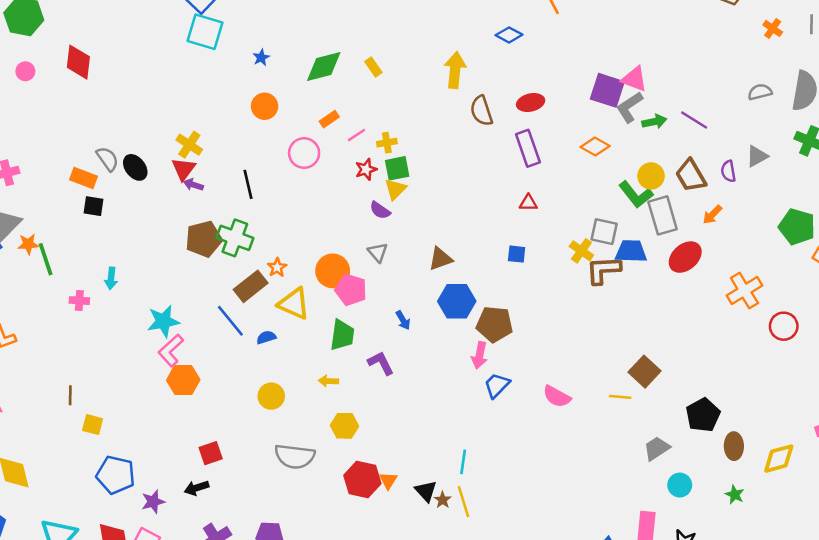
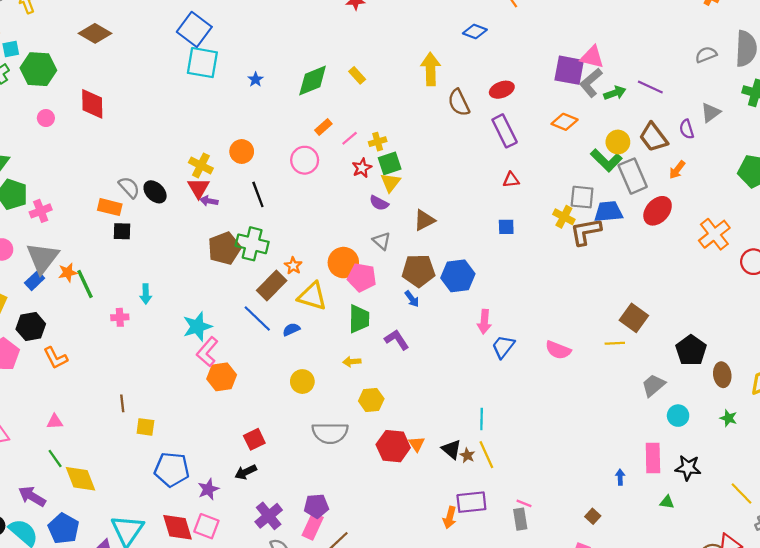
orange circle: (265, 106) -> (242, 152), moved
brown triangle: (440, 259) -> (424, 220), moved
brown pentagon: (495, 324) -> (419, 271), moved

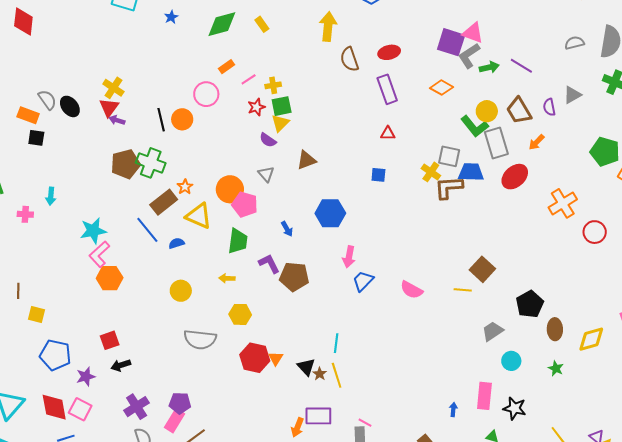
orange circle: (242, 152) -> (182, 119), moved
brown pentagon: (419, 271) -> (294, 277), moved
red square: (254, 439) -> (110, 340), moved

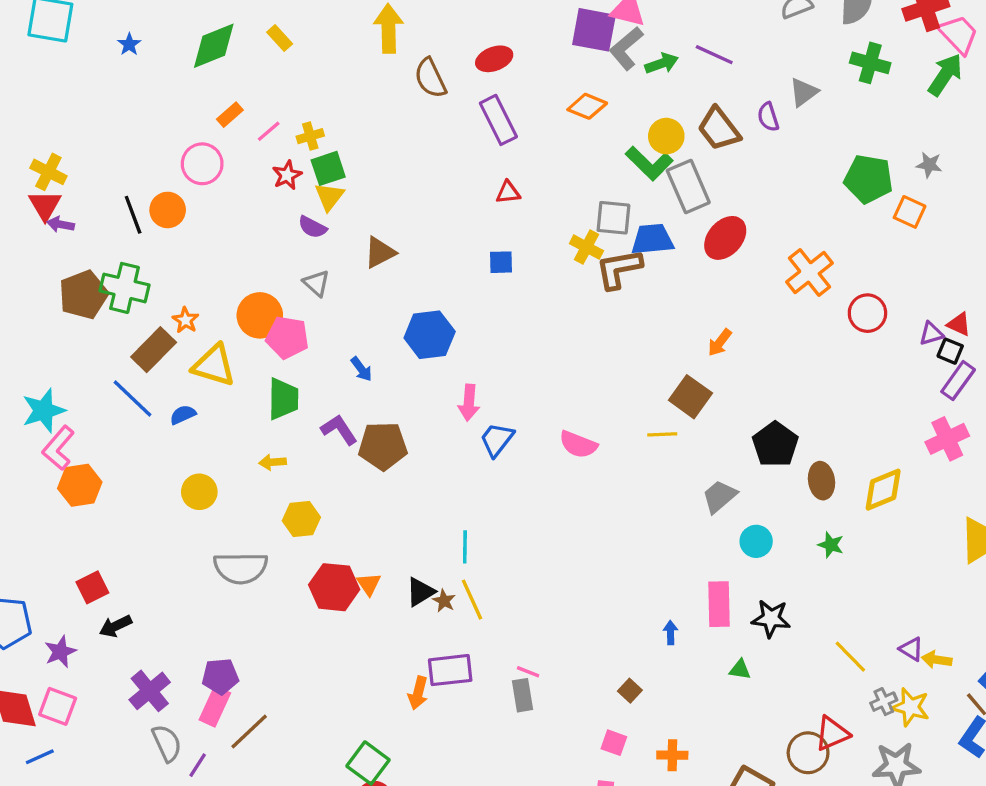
orange arrow: (537, 142) -> (720, 342), moved
black triangle: (306, 367) -> (420, 592), turned 48

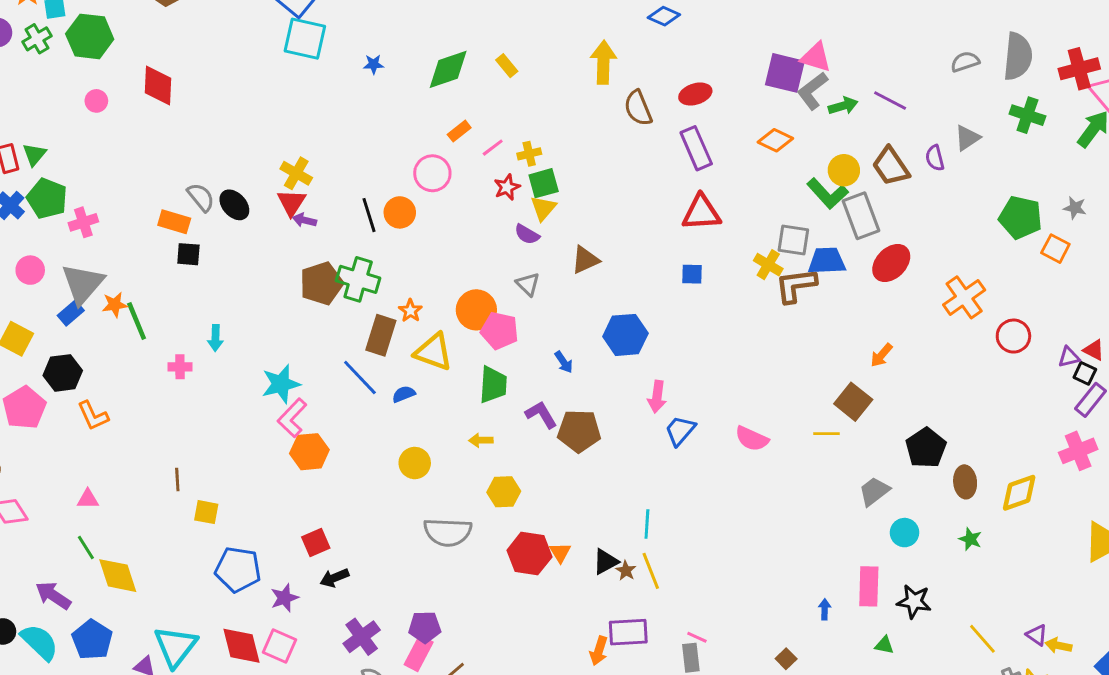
blue star: (129, 44) -> (373, 64), turned 30
red triangle: (508, 192) -> (701, 213), size x1.8
brown rectangle: (154, 350) -> (381, 335), turned -30

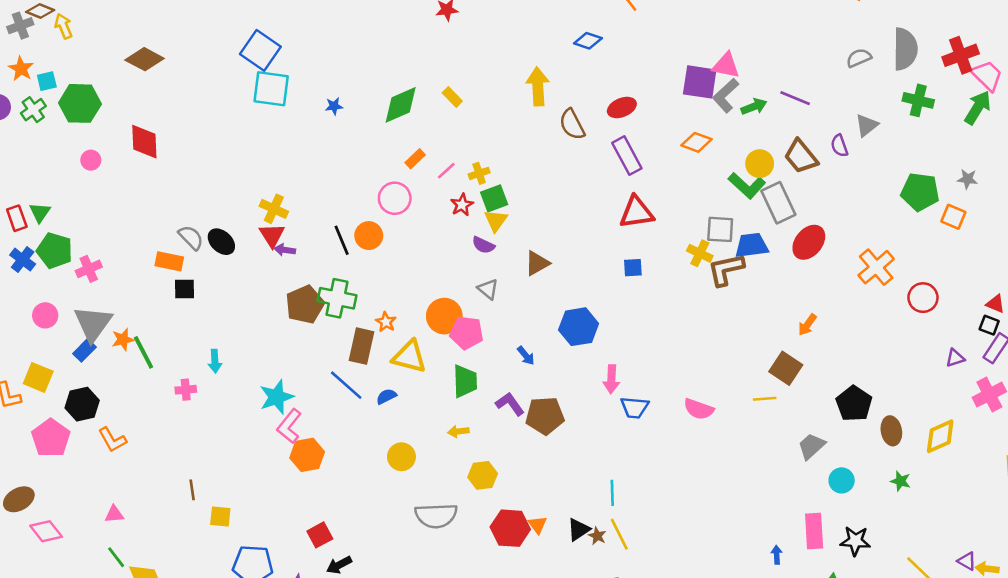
purple triangle: (1069, 357) -> (955, 358), moved
blue trapezoid: (680, 431) -> (634, 407), turned -120

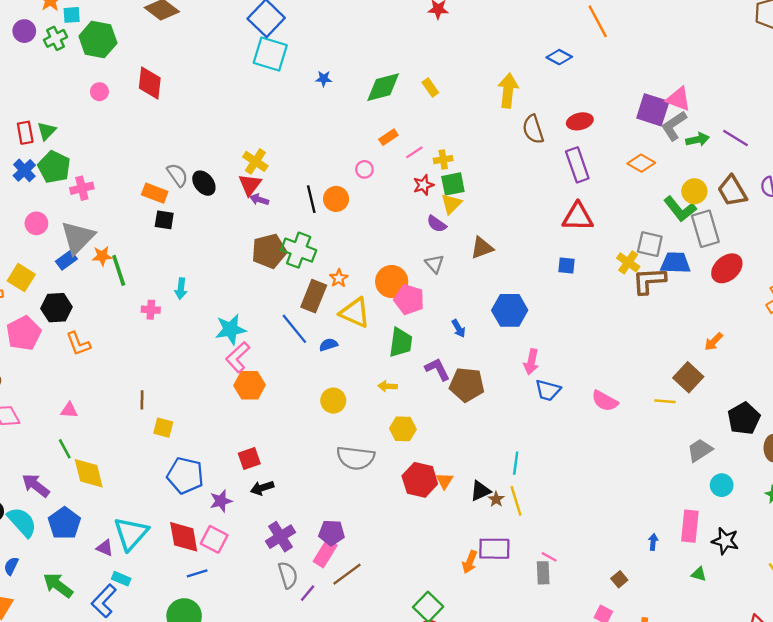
pink circle: (395, 198) -> (364, 169), size x0.6

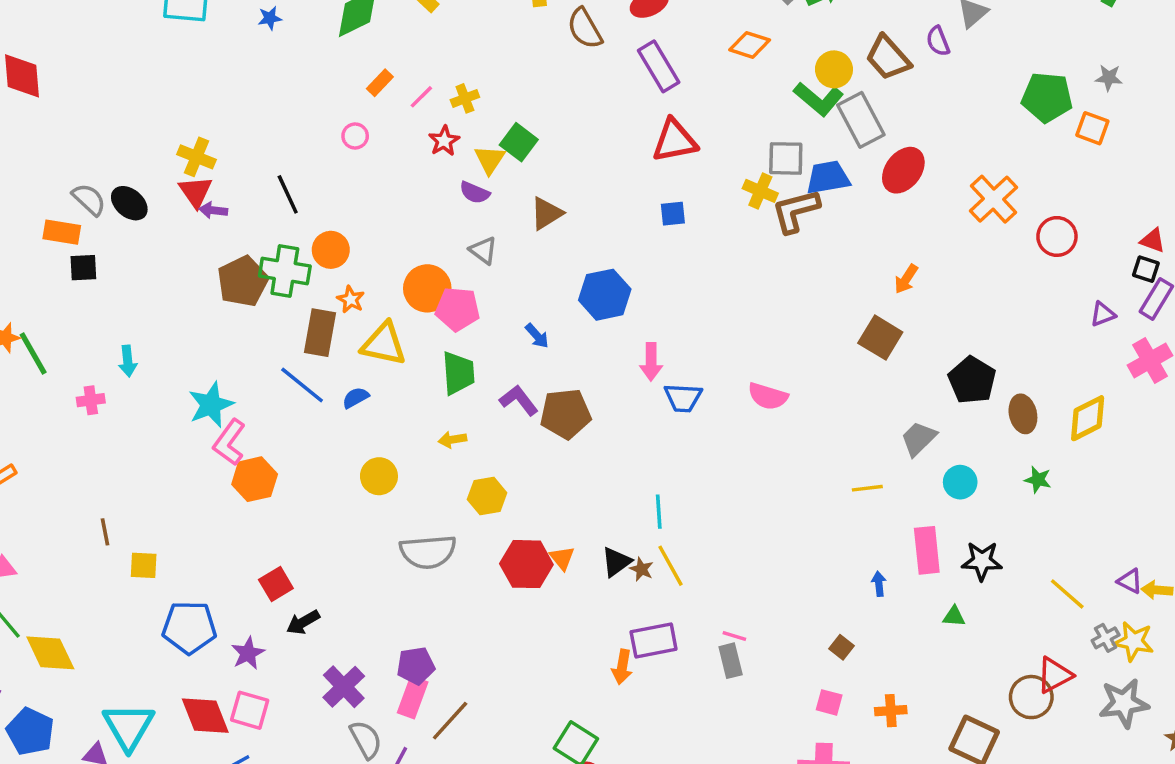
green square: (453, 184) -> (519, 142), moved, turned -30
orange circle: (336, 199) -> (331, 250), moved
yellow line: (665, 401) -> (867, 488), moved

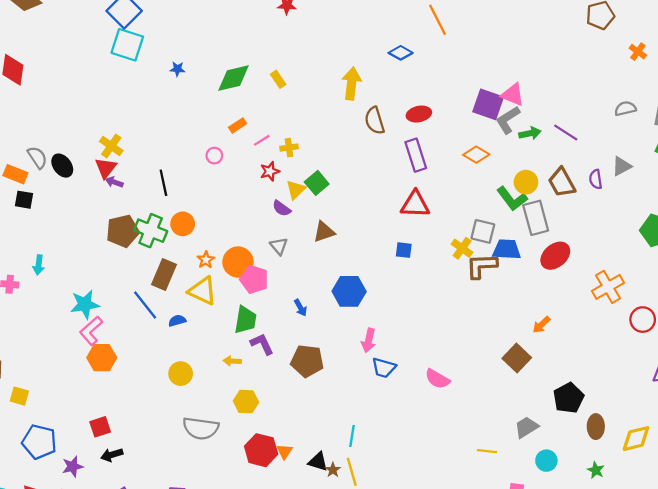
orange star: (351, 299) -> (206, 260), moved
purple L-shape: (519, 400) -> (262, 344), moved
black triangle: (616, 562) -> (318, 462), turned 40

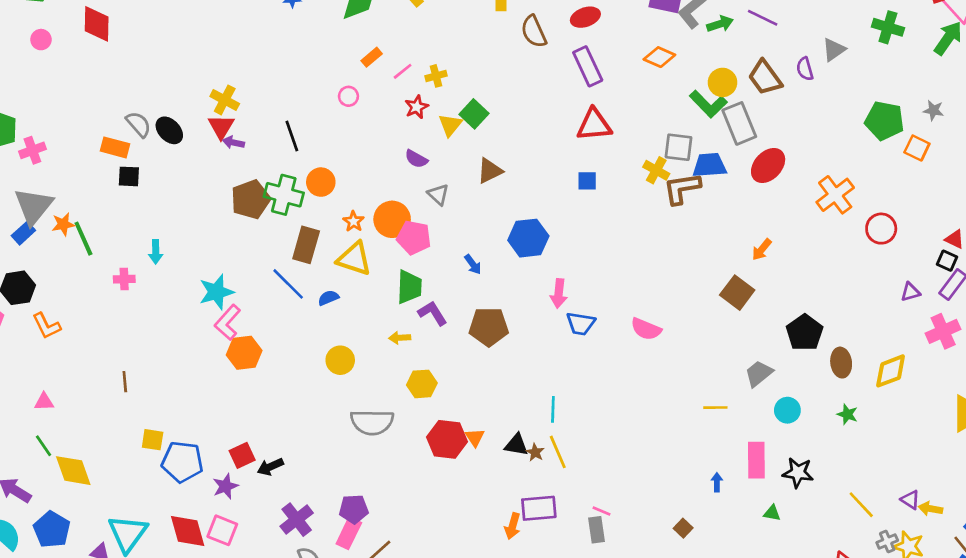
purple semicircle: (282, 208) -> (416, 159), moved
yellow square: (19, 396) -> (153, 440), moved
red square: (100, 427) -> (242, 455), moved

